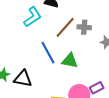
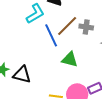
blue line: (48, 53) -> (51, 35), moved

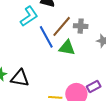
green triangle: (70, 59) -> (67, 48), moved

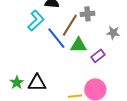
gray cross: (81, 26) -> (87, 14), moved
purple rectangle: (94, 87) -> (98, 56), moved

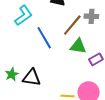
cyan L-shape: (36, 21) -> (23, 16), moved
blue line: (56, 38) -> (44, 38), moved

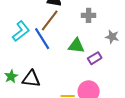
cyan L-shape: (23, 16) -> (21, 31), moved
brown line: (72, 25) -> (50, 20), moved

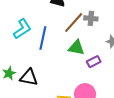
brown line: (50, 20) -> (74, 23), moved
blue line: (42, 39) -> (43, 38), turned 40

